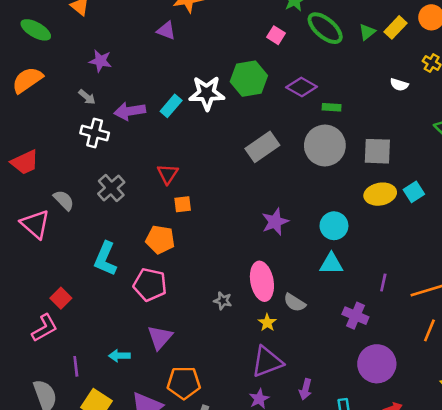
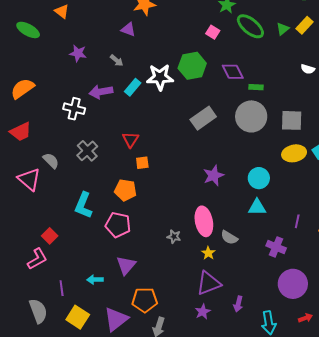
orange semicircle: (27, 80) -> (22, 89), moved
purple diamond: (302, 87) -> (233, 72), turned 35
gray arrow: (87, 97) -> (117, 60), moved

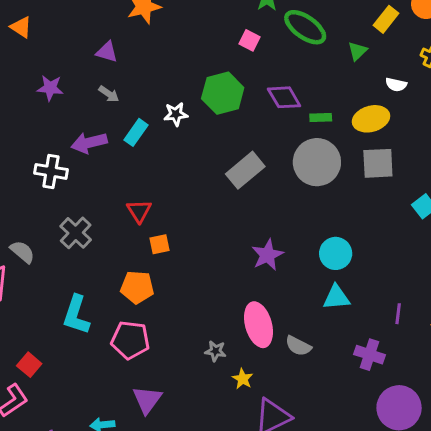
purple triangle: (128, 29) -> (107, 52), moved
green triangle: (283, 29) -> (357, 51), moved
white star: (160, 77) -> (176, 114), size x0.6
yellow ellipse: (294, 153) -> (371, 119), moved
yellow star: (208, 253) -> (243, 379), moved

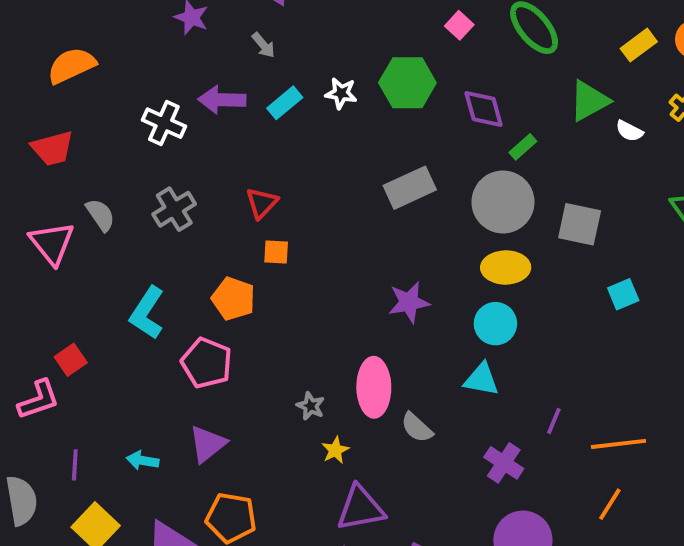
green triangle: (357, 51) -> (589, 101), moved, size x1.6
green rectangle: (321, 118) -> (523, 147), turned -55
yellow ellipse: (371, 119) -> (506, 267), moved

